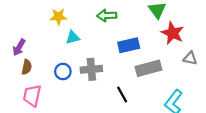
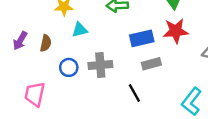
red star: (173, 33) -> (176, 31), moved, turned -30
brown semicircle: (27, 67) -> (46, 43), moved
gray rectangle: (148, 68) -> (151, 64), moved, size x0.7

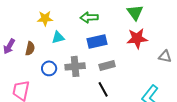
blue rectangle: (142, 38) -> (97, 41), moved
gray rectangle: (151, 64) -> (107, 65), moved

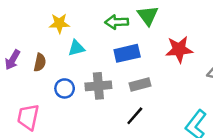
green triangle: (135, 12) -> (148, 16), moved
black line: (103, 89) -> (135, 116), turned 70

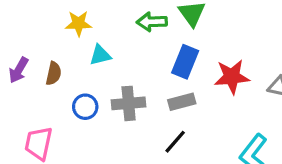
red star: (179, 49) -> (232, 77), moved
blue rectangle: (127, 53) -> (185, 62), moved, turned -55

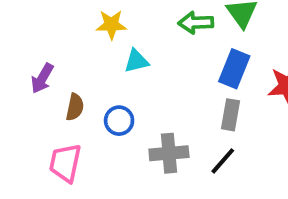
brown semicircle: (54, 73) -> (75, 107), moved
gray rectangle: (182, 102) -> (230, 115), turned -65
gray cross: (129, 103) -> (169, 153), moved

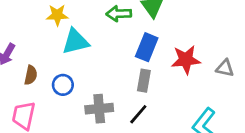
cyan triangle: (136, 61) -> (75, 42), size x1.5

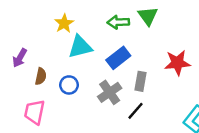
yellow star: (57, 15) -> (64, 23), turned -30
blue rectangle: (147, 47) -> (118, 58), moved, turned 30
gray cross: (99, 109) -> (110, 92), moved, turned -30

